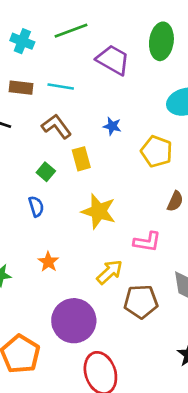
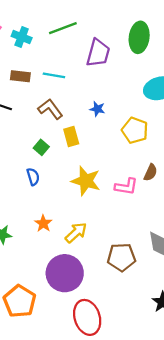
purple trapezoid: (113, 60) -> (98, 53), turned 76
pink L-shape: (147, 242) -> (126, 187), moved
yellow arrow: (110, 272) -> (76, 233), moved

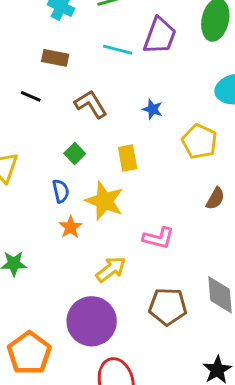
cyan line: (54, 75) -> (118, 50), moved
yellow rectangle: (71, 136) -> (128, 158), moved
yellow star: (86, 181) -> (104, 201), moved
pink L-shape: (126, 187) -> (158, 238), moved
orange star: (43, 223) -> (70, 227), moved

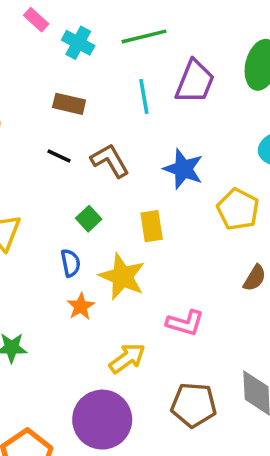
cyan line: (118, 50) -> (144, 97), turned 64
black line: (31, 96) -> (59, 156), moved
blue star: (153, 109) -> (183, 169), size x1.6

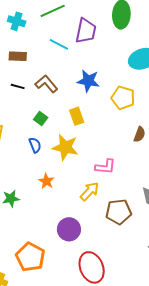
cyan line: (144, 97) -> (59, 44), turned -42
orange star: (81, 306) -> (46, 181), moved
yellow arrow: (127, 358) -> (90, 191), moved
purple circle: (102, 420) -> (69, 229), size x0.7

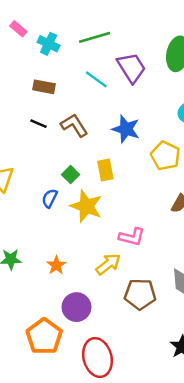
purple trapezoid: (86, 31) -> (131, 68), turned -52
green square: (41, 118) -> (71, 175), moved
blue semicircle: (35, 145) -> (50, 198), turned -140
orange star: (46, 181) -> (56, 265), moved
orange pentagon: (30, 257) -> (44, 336), moved

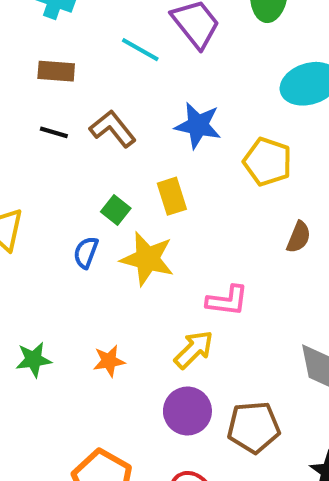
orange star: (56, 265) -> (109, 361), turned 30
brown pentagon: (140, 294) -> (254, 427), moved
purple circle: (76, 307) -> (187, 411), moved

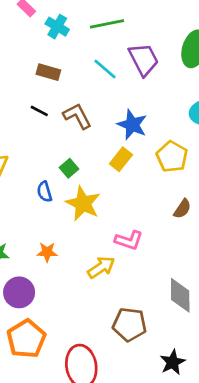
yellow rectangle: (172, 196) -> (121, 159), moved, turned 45
blue semicircle: (86, 253) -> (45, 192), turned -48
orange star: (109, 361) -> (47, 252), moved
purple circle: (187, 411) -> (19, 292), moved

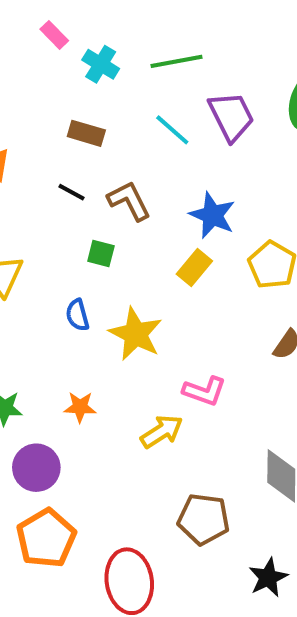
green square: (69, 168) -> (101, 253), moved, turned -36

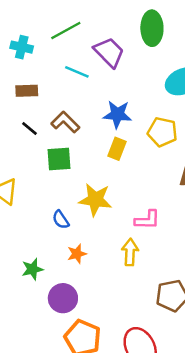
black line: (71, 192) -> (30, 128), turned 30
green square: (101, 253) -> (59, 159), size x1.5
blue semicircle: (77, 315) -> (61, 220), moved
yellow arrow: (162, 431) -> (130, 252), turned -36

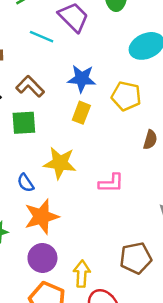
yellow arrow: (130, 252) -> (82, 274), moved
orange star: (77, 254) -> (42, 217), size x1.8
purple circle: (63, 298) -> (42, 258), moved

